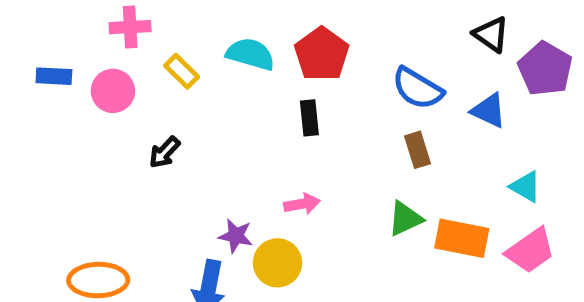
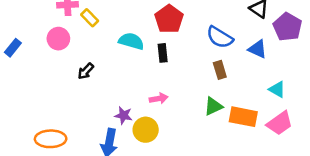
cyan semicircle: (250, 54) -> (131, 41), moved
yellow rectangle: (182, 71) -> (90, 18), moved
blue rectangle: (54, 76) -> (13, 48), moved, turned -54

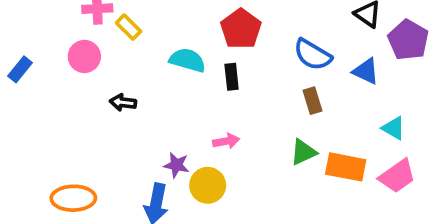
black arrow: (86, 71) -> (123, 102), turned 54

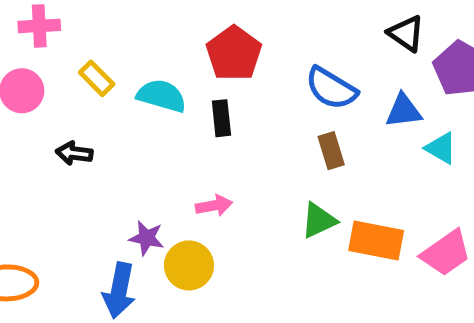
yellow rectangle: (129, 27) -> (97, 78), moved
blue triangle: (366, 71) -> (404, 111), turned -32
cyan triangle: (394, 128) -> (441, 148), moved

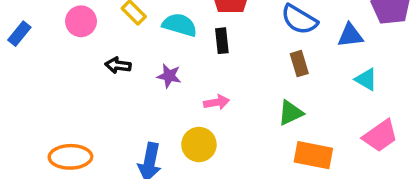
cyan triangle: (441, 148) -> (366, 79), moved
purple star: (147, 238) -> (169, 76), moved
orange rectangle: (376, 241) -> (313, 155), moved

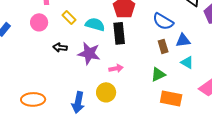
blue triangle: (350, 35) -> (183, 40), moved
black rectangle: (222, 41) -> (119, 33), size x1.5
purple star: (169, 76) -> (89, 53), size x1.6
cyan triangle: (366, 79) -> (187, 62), moved

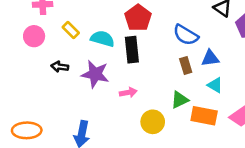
yellow circle: (106, 92) -> (153, 122), moved
orange rectangle: (171, 98) -> (204, 116), moved

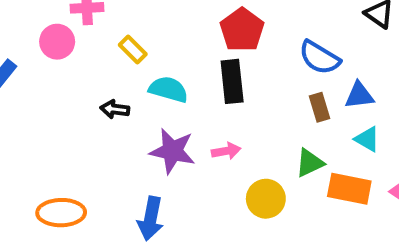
pink circle: (34, 36) -> (57, 42), moved
cyan semicircle: (103, 39) -> (168, 89), moved
purple star: (95, 74) -> (172, 151), moved

